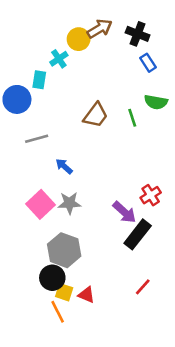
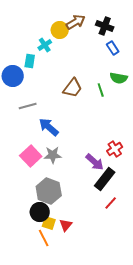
blue arrow: (64, 166) -> (49, 127), size x1.5
red line: (143, 287) -> (111, 203), moved
red triangle: (86, 295) -> (66, 225), turned 48

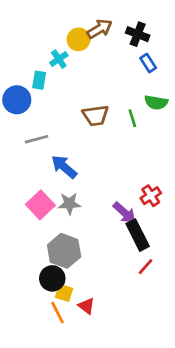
brown trapezoid: (73, 88) -> (96, 116), turned 45
black rectangle: (105, 179) -> (138, 235), turned -65
red triangle: (66, 225) -> (86, 306), moved, turned -32

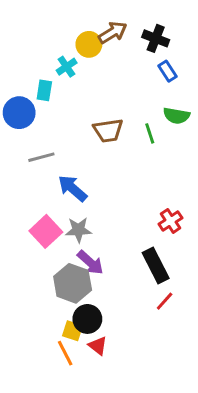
purple arrow: (125, 213) -> (90, 263), moved
black circle: (52, 278) -> (87, 319), moved

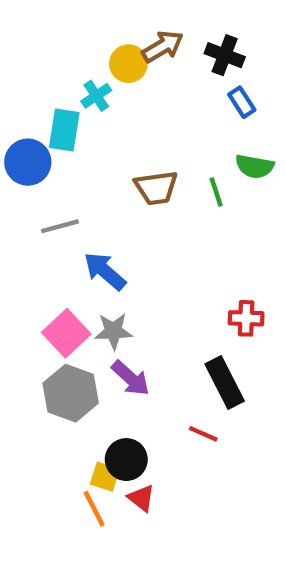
cyan rectangle: (44, 90) -> (64, 130), size x1.4
red cross: (170, 221) -> (246, 318), turned 35
gray hexagon: (73, 283) -> (71, 393), moved
red line: (165, 301) -> (203, 434), moved, turned 72

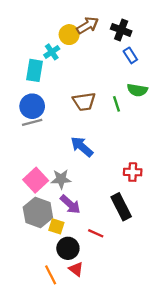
blue circle: (28, 162) -> (32, 106), moved
blue arrow: (105, 271) -> (82, 147), moved
red line: (203, 434) -> (96, 233), moved
yellow square: (105, 477) -> (56, 226), moved

